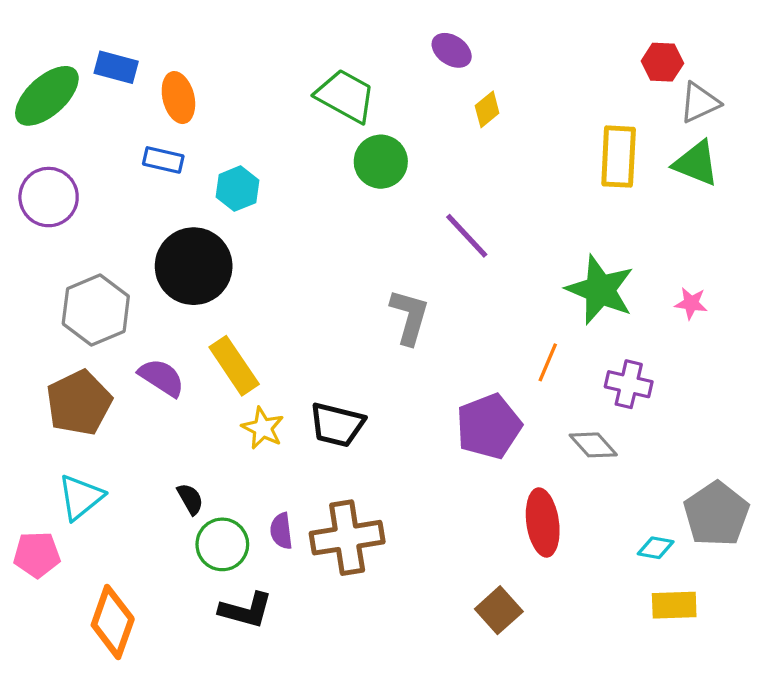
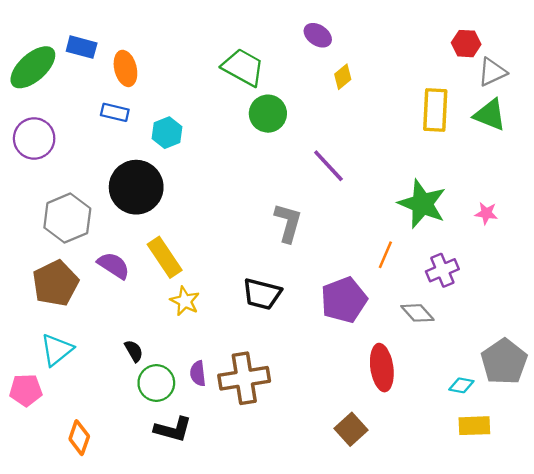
purple cross: (629, 384) -> (442, 270), turned -36
black trapezoid: (337, 425) -> (262, 294), moved
orange diamond: (113, 622) -> (79, 438), size x0.7

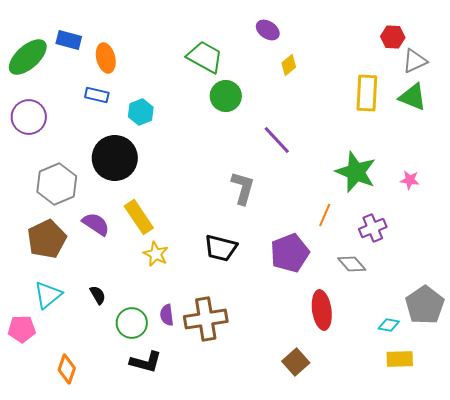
black semicircle: (134, 351) -> (98, 295), moved

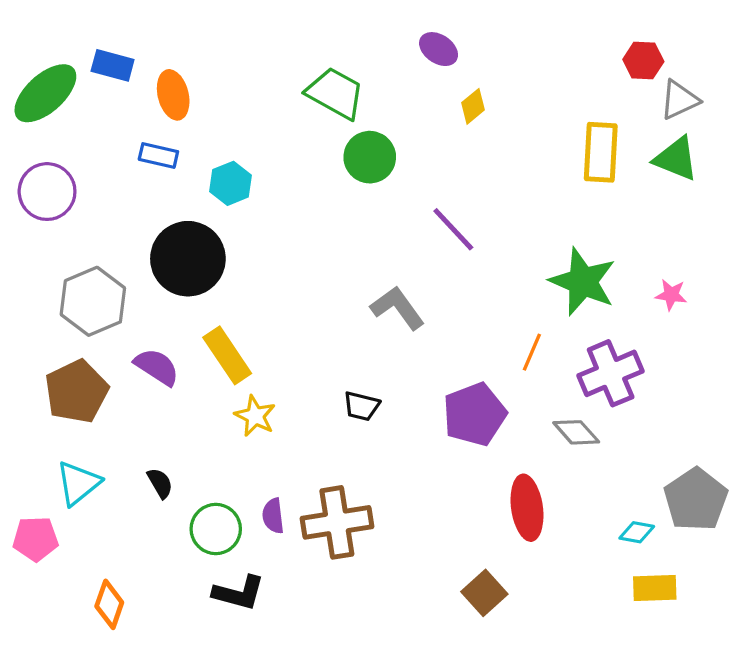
gray L-shape: (243, 188) -> (398, 308), turned -52
purple cross: (373, 228) -> (611, 373), size x1.4
black trapezoid: (221, 248) -> (362, 406), size x0.7

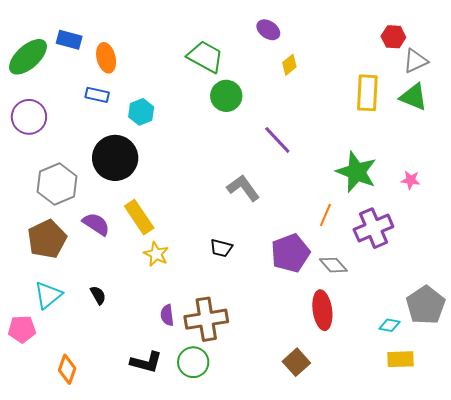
gray diamond: (576, 432) -> (333, 265), moved
green circle: (216, 529) -> (193, 362), moved

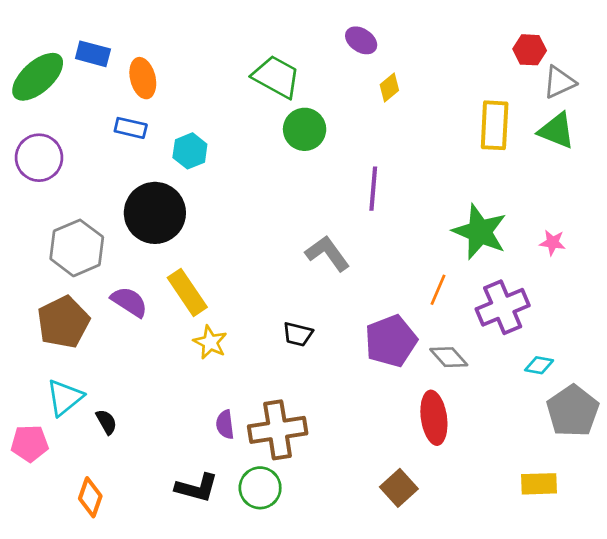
purple line: (277, 140) -> (373, 189), turned 48
black semicircle: (98, 295) -> (106, 422), moved
cyan diamond: (389, 325) -> (539, 365), moved

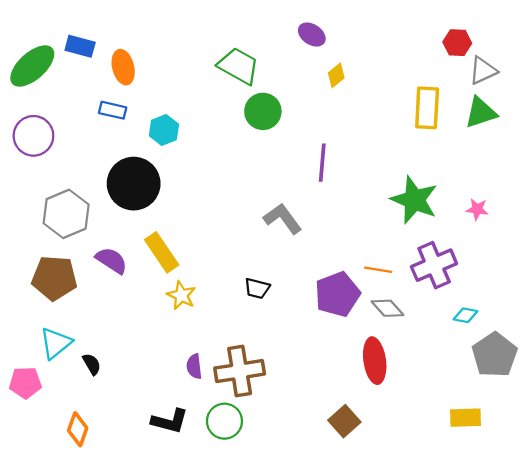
green triangle: (557, 131) -> (481, 113), turned -40
orange line: (438, 290) -> (378, 270), moved, turned 76
brown pentagon: (63, 322) -> (54, 278), turned 30

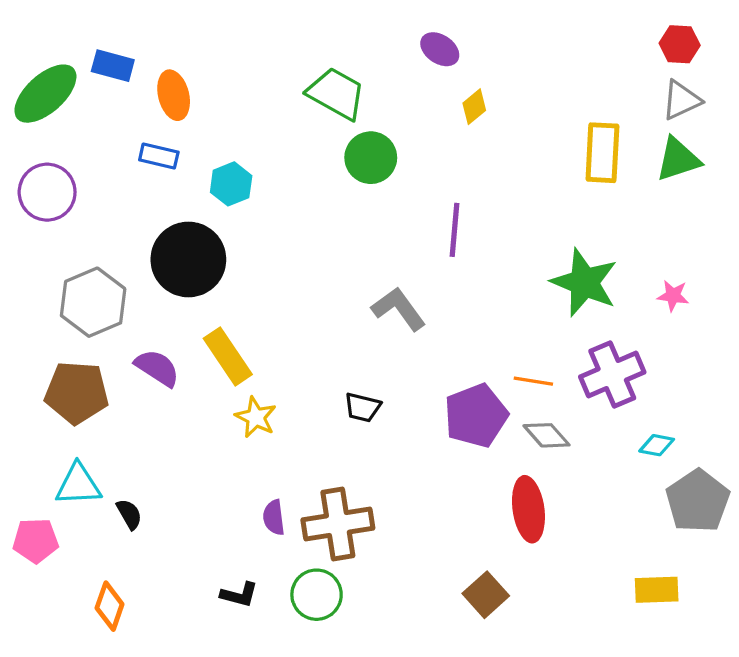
red hexagon: (457, 43) -> (680, 44), moved
cyan triangle: (56, 343) -> (78, 485), turned 36
black L-shape: (170, 421) -> (239, 595), size x0.7

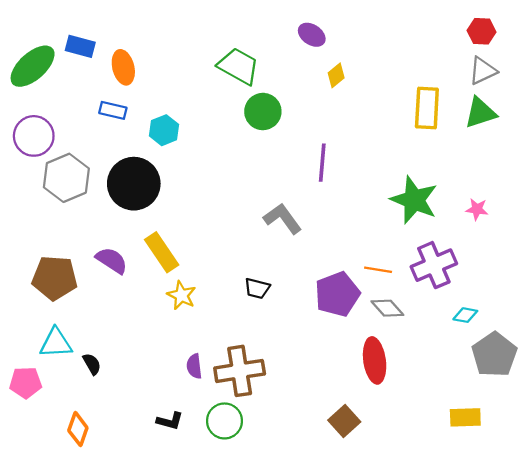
gray hexagon: (93, 302) -> (66, 178), moved

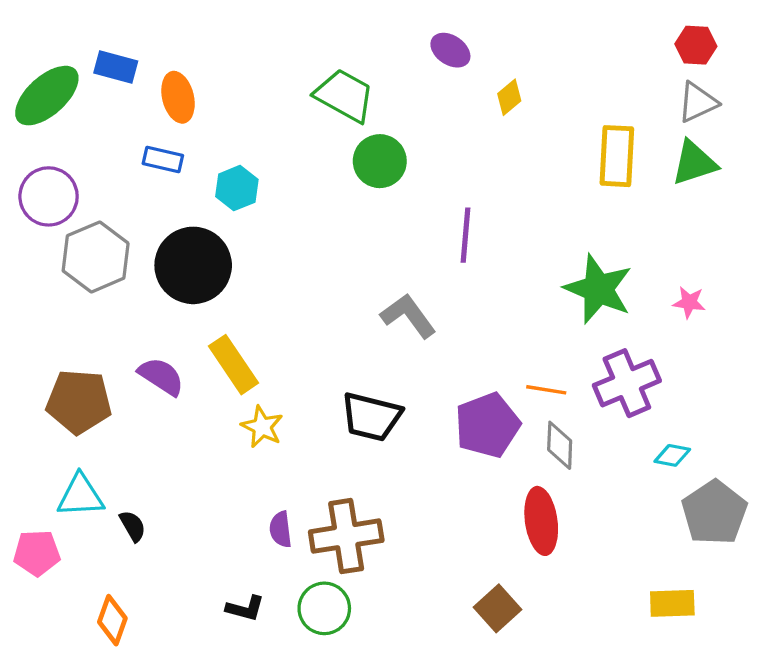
yellow diamond: (336, 75) -> (509, 97), moved
black trapezoid: (257, 288) -> (371, 417), size x1.6
gray diamond: (387, 308) -> (560, 445), turned 44

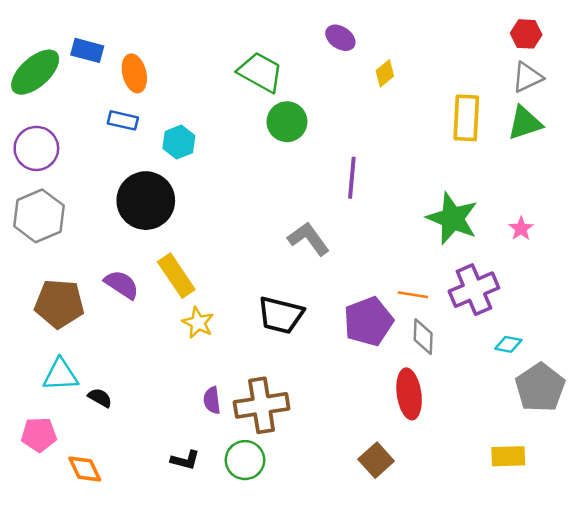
gray hexagon: (96, 257) -> (39, 216), moved
pink star: (689, 302) -> (521, 229), turned 30
black semicircle: (133, 526) -> (100, 398), turned -30
pink pentagon: (37, 553) -> (39, 435), moved
orange diamond: (112, 620) -> (85, 469), turned -45

